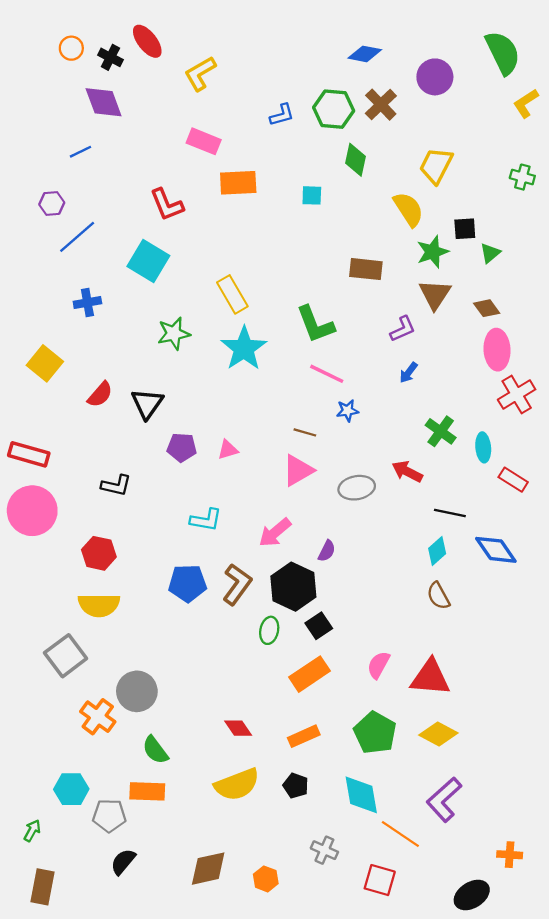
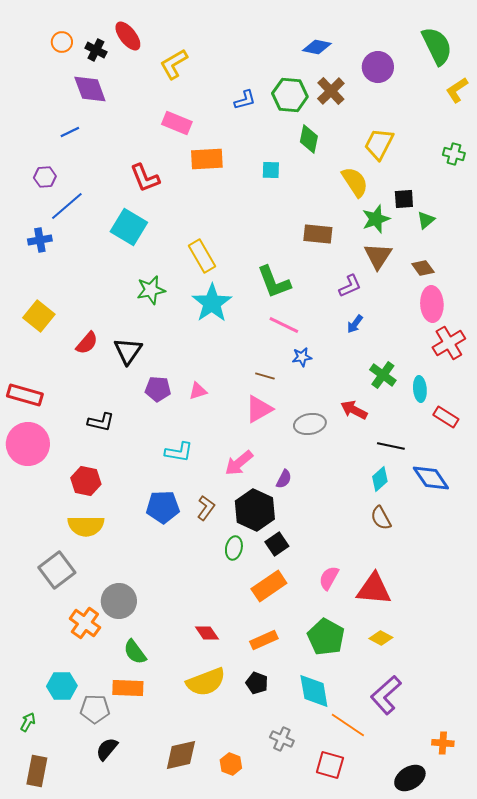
blue cross: (87, 302) -> (40, 240), moved
brown L-shape: (237, 584) -> (206, 508), size x0.7
yellow diamond: (438, 734) -> (381, 638), size x0.7

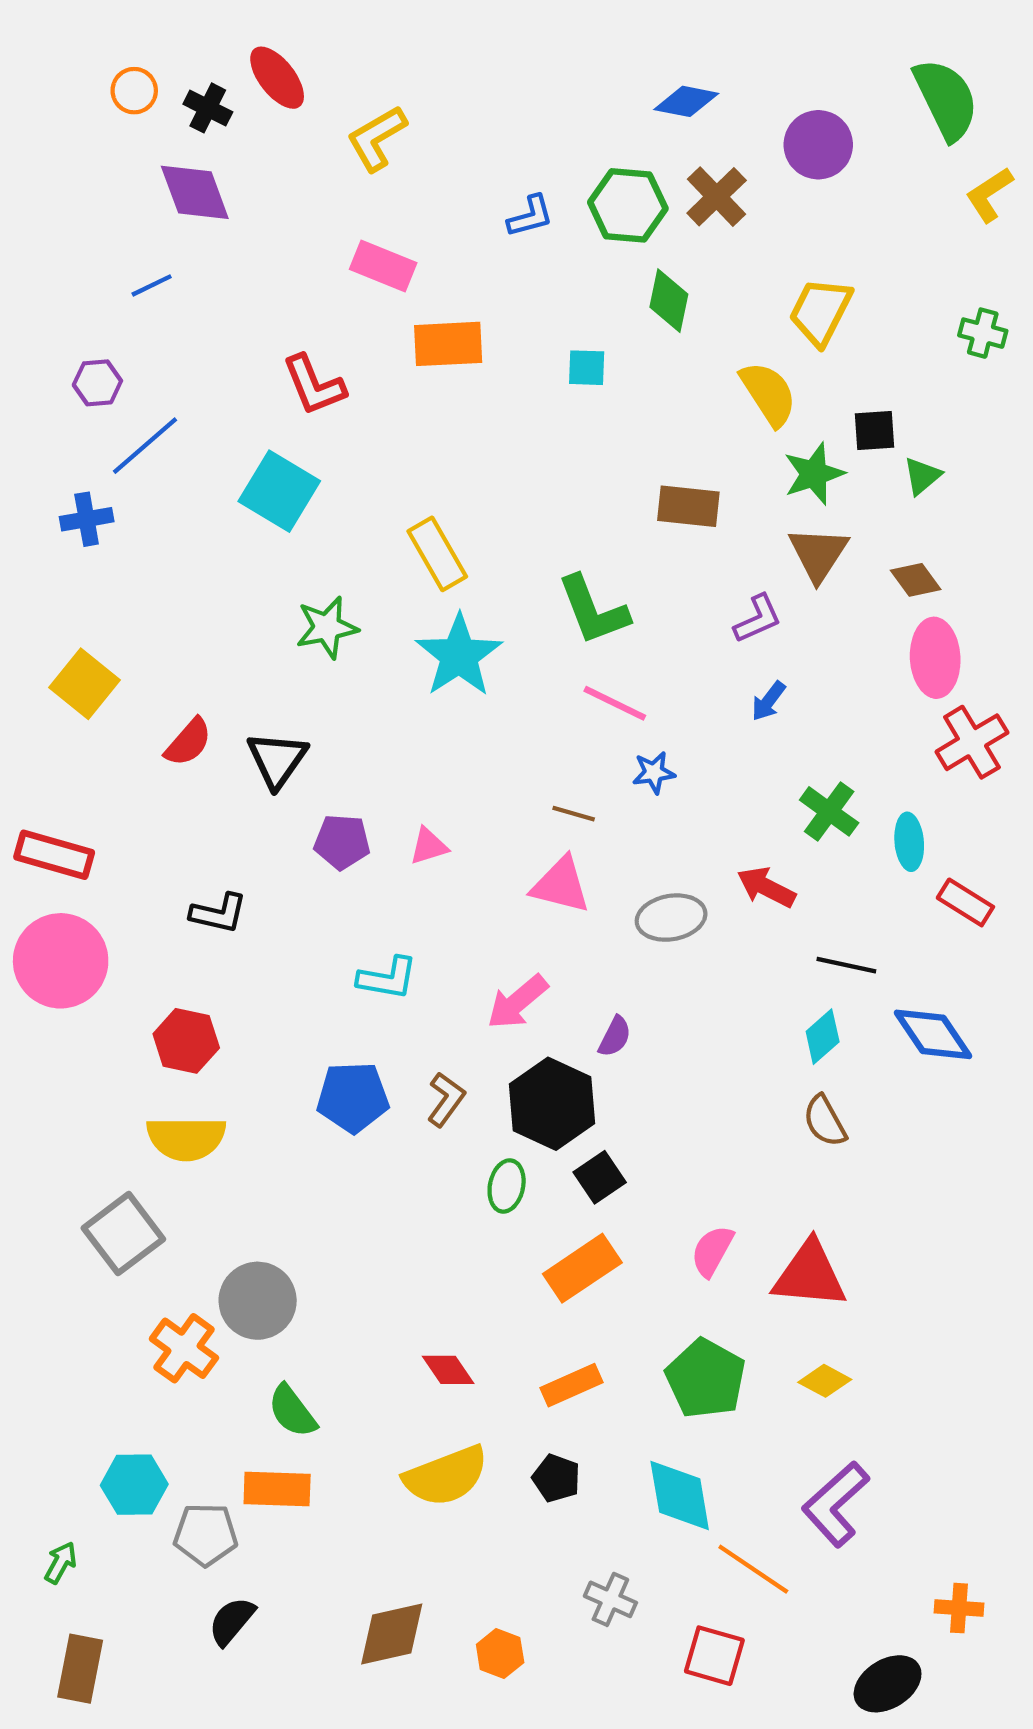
pink triangle: (259, 409) -> (561, 885), turned 44

